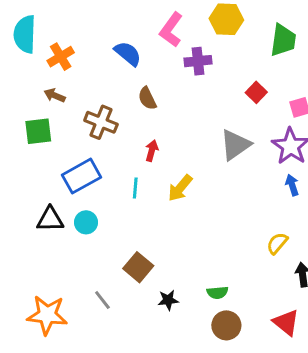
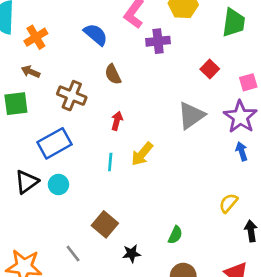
cyan line: (135, 188) -> (110, 162), moved
black triangle: (50, 219) -> (27, 182), turned -35
green semicircle: (217, 293) -> (175, 235), moved, turned -60

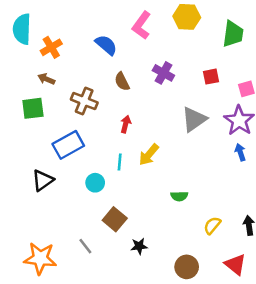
purple cross: (158, 41) -> (163, 73), moved, turned 35
red square: (210, 69) -> (211, 77), turned 35
cyan circle: (58, 185) -> (95, 183), moved
yellow semicircle: (228, 203) -> (212, 225), moved
green semicircle: (175, 235) -> (179, 196), moved, turned 63

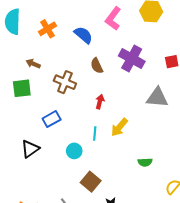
orange cross: (51, 47) -> (48, 29), moved
purple cross: (163, 73) -> (132, 59), size x1.4
gray triangle: (194, 119) -> (157, 98), turned 40
blue rectangle: (68, 145) -> (52, 119), size x0.7

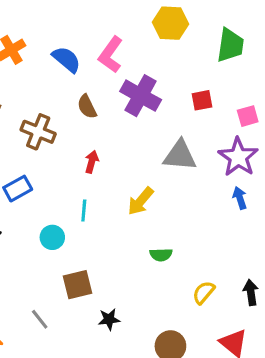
pink L-shape: (113, 19) -> (111, 55), moved
yellow arrow: (119, 127) -> (141, 201), moved
brown square: (91, 182) -> (78, 285), turned 36

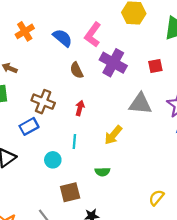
brown cross: (38, 132) -> (43, 102), moved
green semicircle: (161, 255) -> (102, 172), moved

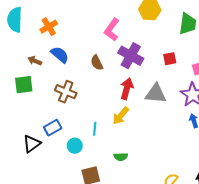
blue semicircle: (63, 38) -> (60, 55), moved
red arrow: (80, 108) -> (127, 89), moved, size x1.5
blue rectangle: (29, 126) -> (53, 128), moved
yellow arrow: (113, 135) -> (121, 116), moved

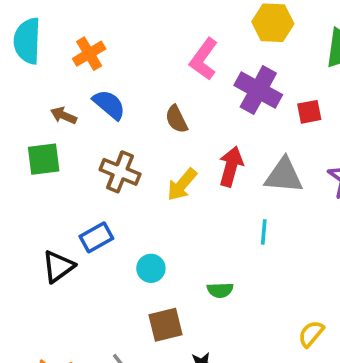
purple cross: (131, 56) -> (258, 90), moved
yellow arrow: (121, 116) -> (182, 185), moved
cyan line: (95, 129) -> (264, 232), moved
cyan circle: (75, 146) -> (151, 268), moved

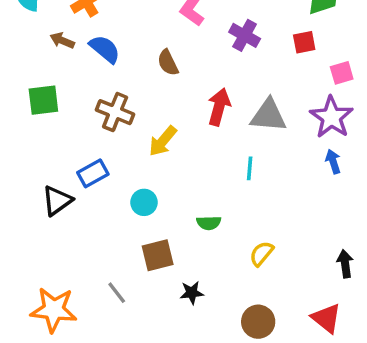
purple cross: (258, 90) -> (245, 35), size x0.7
red square: (309, 112) -> (304, 42), moved
brown arrow: (64, 115) -> (62, 40), moved
yellow arrow: (182, 185) -> (163, 141), moved
yellow semicircle: (311, 334) -> (262, 253), moved

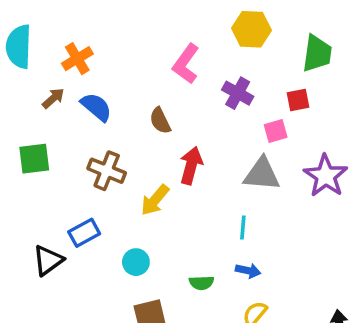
brown arrow: (62, 40) -> (53, 98), turned 115
pink square: (342, 73) -> (276, 131), moved
red arrow: (219, 107) -> (191, 165), moved
blue arrow: (333, 161) -> (248, 271), moved, turned 120

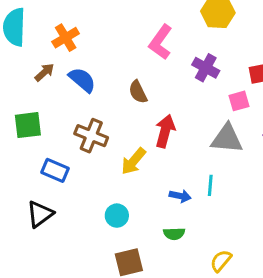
blue rectangle: (84, 233) -> (55, 170), moved, turned 52
blue arrow: (248, 271) -> (180, 196), moved

